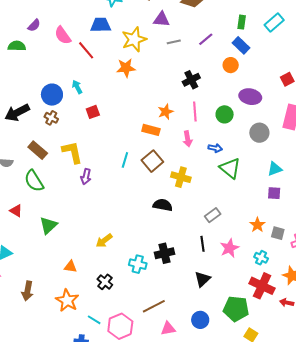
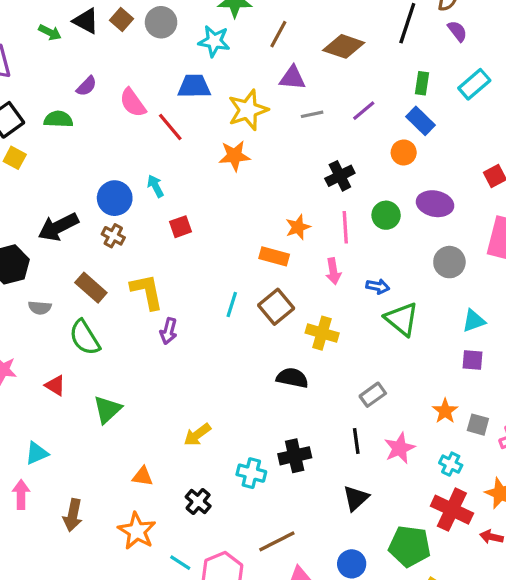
green circle: (225, 114) -> (386, 215), moved

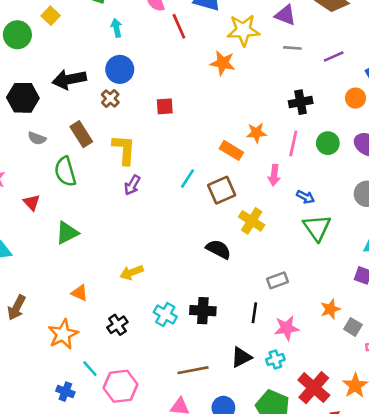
cyan arrow: (155, 186) -> (116, 28), moved
cyan cross: (451, 464) -> (275, 360), moved, turned 30
brown line: (277, 541) -> (193, 370), moved

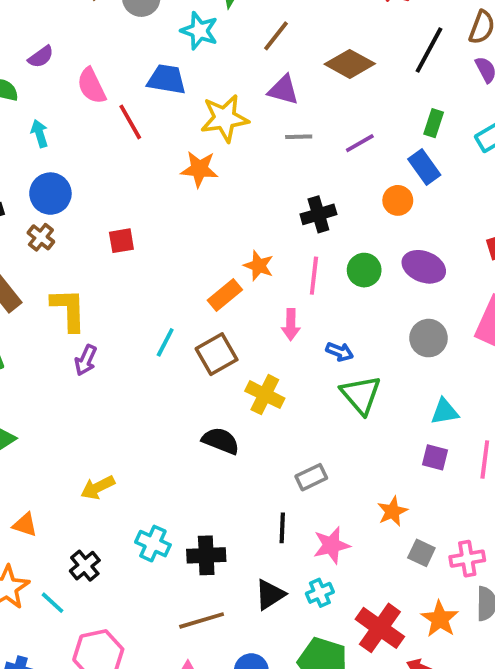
orange star: (256, 133) -> (259, 266), turned 30
orange rectangle: (231, 150) -> (225, 295), turned -65
black cross: (203, 311) -> (206, 555), moved
gray square: (353, 327) -> (421, 553), moved
cyan line: (90, 369) -> (52, 603), moved

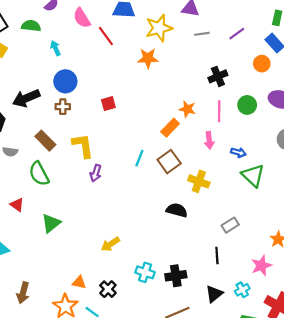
brown cross: (41, 237) -> (63, 107), turned -32
orange triangle: (25, 525) -> (79, 282), moved
pink star: (331, 545) -> (261, 266), moved

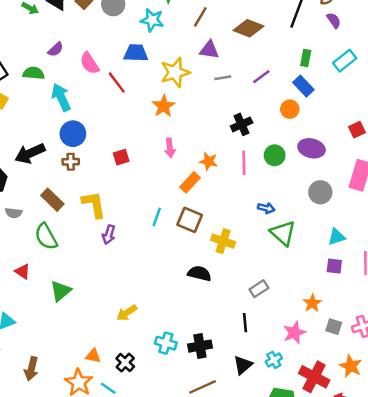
cyan arrow: (55, 48) -> (61, 97), size x1.6
orange star: (148, 58) -> (164, 106), turned -30
pink arrow: (209, 140) -> (170, 148), moved
brown square: (169, 162) -> (190, 220), turned -30

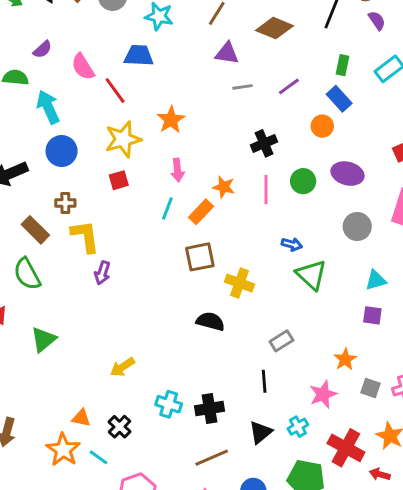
yellow star: (175, 72) -> (123, 139), moved
brown cross: (71, 162) -> (65, 203), moved
cyan line: (157, 217) -> (167, 209), moved
brown square: (190, 220) -> (200, 257), turned -35

